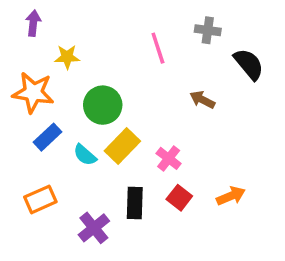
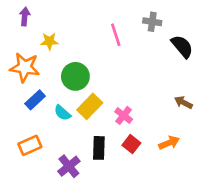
brown arrow: (202, 100) -> (183, 102), moved

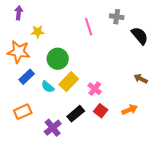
black rectangle: (99, 148) -> (76, 114), turned 48

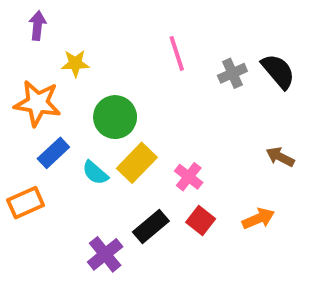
gray cross: (117, 17) -> (232, 73), moved, turned -32
orange rectangle: (23, 112) -> (26, 203), moved

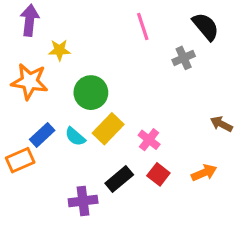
purple arrow: (37, 26) -> (30, 20), size x1.4
pink line: (177, 53) -> (143, 27), moved
black semicircle: (278, 71) -> (206, 27), moved
blue rectangle: (53, 153) -> (42, 135), moved
purple cross: (105, 254) -> (83, 201), turned 32

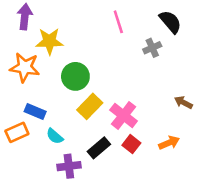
yellow star: (59, 50) -> (49, 41), size x1.5
blue rectangle: (42, 135) -> (35, 112), turned 66
cyan semicircle: (75, 137) -> (55, 136), moved
pink cross: (149, 140) -> (124, 115), size x1.5

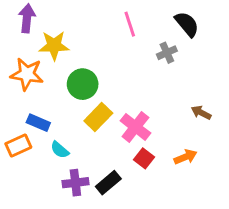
black rectangle: (99, 148) -> (108, 183), moved

